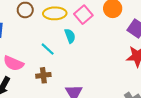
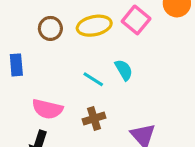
cyan semicircle: (70, 36) -> (124, 70), moved

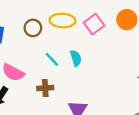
brown circle: (50, 28) -> (33, 28), moved

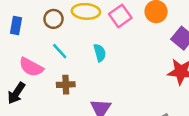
cyan line: (52, 59) -> (60, 51), moved

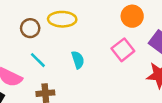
pink square: (120, 16) -> (123, 50), moved

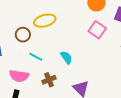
cyan semicircle: (78, 60) -> (66, 57), moved

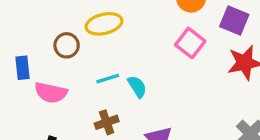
cyan line: (36, 57) -> (108, 79), moved, turned -48
pink semicircle: (19, 76) -> (51, 93), moved

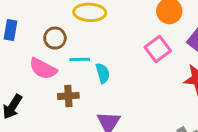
brown circle: (67, 45) -> (55, 38), moved
pink semicircle: (51, 93) -> (43, 69), moved

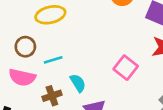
pink square: (158, 49) -> (126, 68), moved
cyan semicircle: (103, 73) -> (78, 83), moved

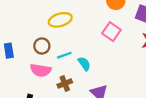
pink square: (126, 68) -> (111, 32), moved
cyan semicircle: (78, 83) -> (84, 64), moved

